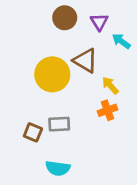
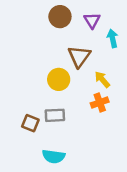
cyan arrow: (121, 41) -> (113, 38), turned 42
brown triangle: (85, 61) -> (79, 56), turned 35
yellow circle: (52, 74) -> (59, 79), moved, size x0.7

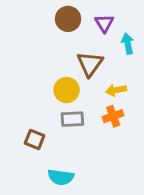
yellow arrow: (102, 79) -> (116, 90), turned -60
gray rectangle: (55, 115) -> (72, 119), moved

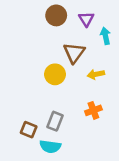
orange cross: (113, 116) -> (93, 110), moved
gray rectangle: (72, 119) -> (55, 121), moved, turned -66
brown square: (35, 139) -> (29, 130), moved

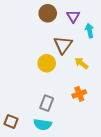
yellow arrow: (96, 74) -> (81, 63), turned 48
brown square: (29, 130) -> (11, 121), moved

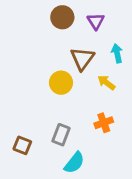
cyan arrow: (90, 31) -> (117, 53), moved
brown square: (11, 121) -> (22, 145), moved
cyan semicircle: (43, 124) -> (74, 163), moved, turned -60

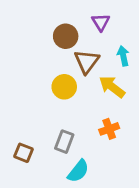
brown circle: (62, 17) -> (66, 36), moved
yellow arrow: (106, 83) -> (112, 87), size x1.4

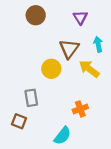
brown circle: (66, 36) -> (36, 15), moved
orange cross: (109, 129) -> (80, 109), moved
gray rectangle: (64, 142) -> (31, 98), moved, turned -30

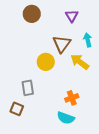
cyan semicircle: (62, 136) -> (66, 118), moved, turned 72

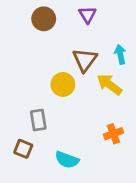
purple triangle: (72, 16) -> (87, 15), moved
orange cross: (72, 98) -> (113, 134), moved
cyan semicircle: (66, 118) -> (67, 160), moved

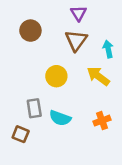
brown circle: (44, 19) -> (30, 31), moved
brown triangle: (85, 60) -> (76, 40), moved
cyan semicircle: (67, 160) -> (60, 118), moved

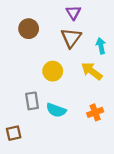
brown square: (21, 134) -> (14, 133), moved, turned -35

